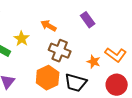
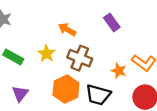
yellow star: (22, 39) -> (46, 54), moved

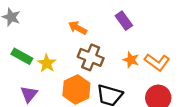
yellow star: (46, 54) -> (47, 63), moved
orange star: (119, 71) -> (131, 60), moved

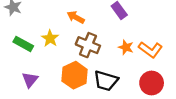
yellow star: (47, 63) -> (50, 38), moved

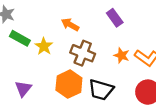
green rectangle: (23, 44) -> (20, 38), moved

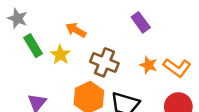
orange arrow: (70, 25) -> (76, 30), moved
green rectangle: (20, 38) -> (33, 46), turned 30

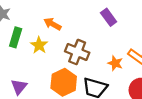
green rectangle: (33, 46) -> (16, 37), turned 48
orange star: (148, 65) -> (115, 63), moved

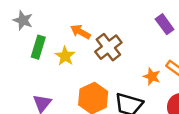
purple rectangle: (109, 17) -> (165, 24), moved
brown cross: (77, 52) -> (108, 47), moved, turned 30

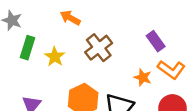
purple rectangle: (165, 24) -> (156, 41), moved
orange arrow: (80, 32) -> (70, 18), moved

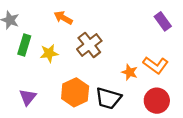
purple rectangle: (156, 41) -> (163, 21), moved
yellow star: (55, 57) -> (49, 53), turned 30

